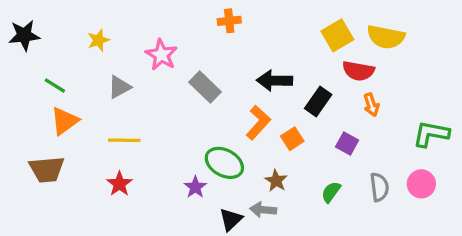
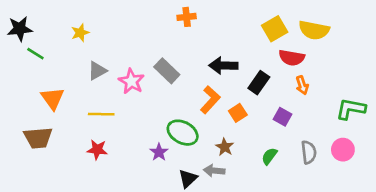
pink star: (161, 55) -> (131, 81), moved
green line: (55, 85) -> (35, 54), moved
orange triangle: (65, 121) -> (53, 98), turned -30
red star: (119, 184) -> (97, 150), turned -30

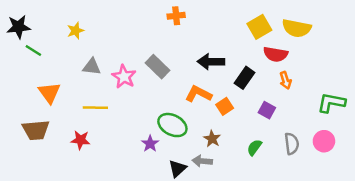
gray triangle: (97, 71) -> (92, 67), turned 36
orange L-shape: (210, 100) -> (198, 94), turned -105
red star: (97, 150) -> (80, 140), moved

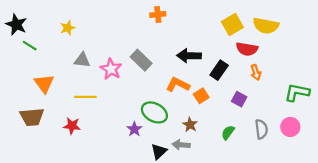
black star: (18, 27) -> (16, 24), turned 30

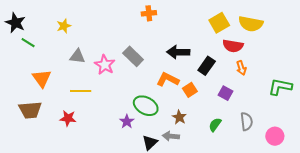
pink circle: (290, 127) -> (275, 136), moved

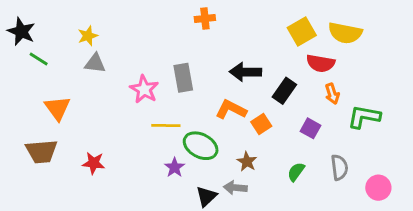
gray triangle: (77, 56) -> (95, 63), moved
gray rectangle: (133, 56) -> (183, 78), turned 36
green L-shape: (280, 87) -> (364, 117), moved
yellow line: (81, 91) -> (166, 125), moved

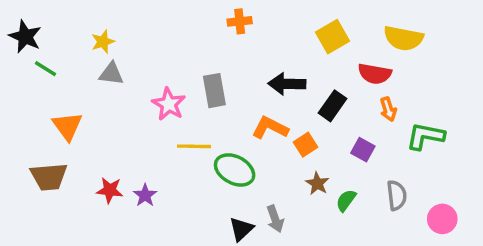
yellow square: (302, 31) -> (332, 37), moved
brown star: (247, 162) -> (317, 183), moved
purple star: (175, 167) -> (145, 195), moved
gray arrow: (235, 188) -> (275, 219), turned -115

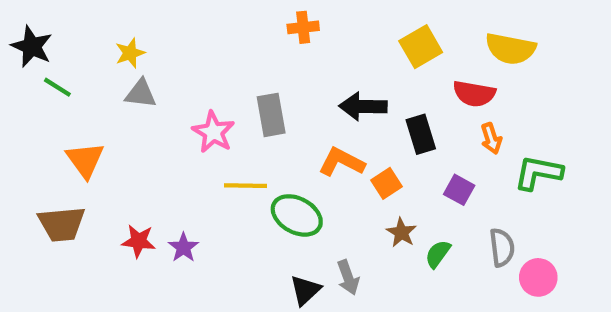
black rectangle: (332, 106) -> (421, 134), turned -52
pink circle: (442, 219) -> (538, 277), moved

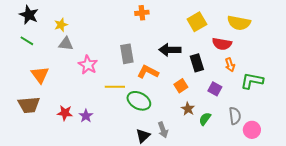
black star: (32, 47) -> (29, 15), moved
pink star: (213, 132) -> (88, 65), moved
orange L-shape: (342, 162) -> (148, 72), moved

